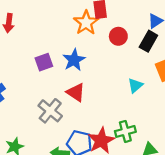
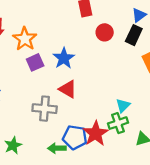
orange star: (86, 23) -> (25, 39), moved
cyan triangle: (135, 85) -> (123, 105), moved
gray cross: (50, 111) -> (45, 109), turned -30

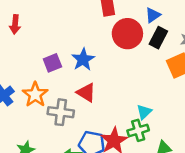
blue triangle: (139, 15) -> (153, 15), moved
red circle: (105, 32) -> (127, 34), size x1.6
orange star: (25, 39) -> (35, 94), moved

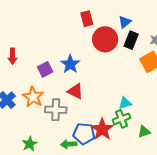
red arrow: (15, 24) -> (12, 56), moved
cyan triangle: (144, 112) -> (125, 103), turned 32

